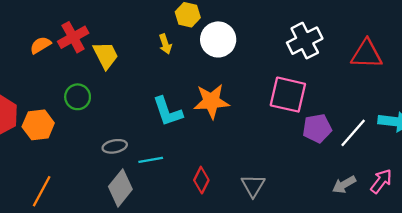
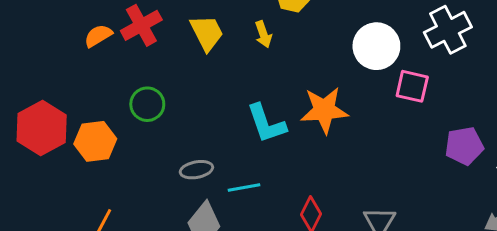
white circle: (218, 39) -> (376, 46), moved
yellow trapezoid: (106, 55) -> (207, 33), moved
pink square: (288, 95) -> (412, 86), moved, size x0.7

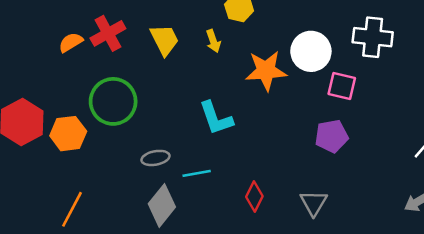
white cross: (448, 30) -> (373, 37), turned 33
green circle: (147, 104) -> (113, 101), size x1.6
orange star: (324, 110) -> (266, 71), moved
purple pentagon: (464, 146) -> (332, 136), moved

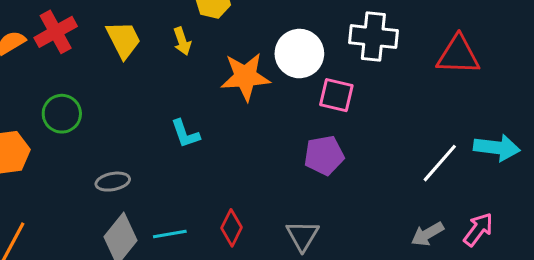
green circle: (113, 101) -> (62, 114), size x0.7
cyan L-shape: (216, 118) -> (185, 134), size x0.7
cyan line: (197, 173) -> (170, 234), moved

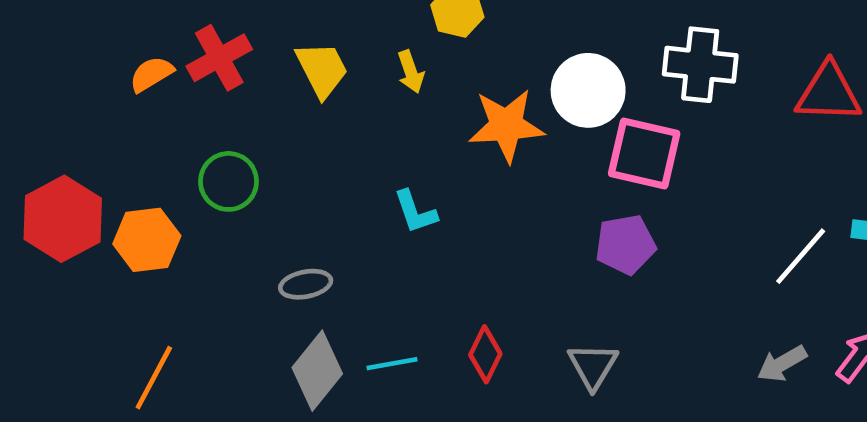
pink square: (336, 95) -> (644, 153), size x1.4

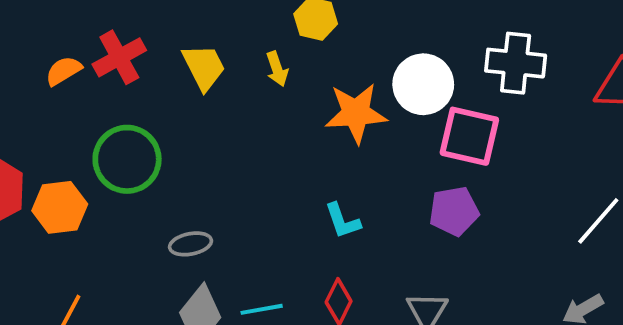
green circle: (229, 181) -> (127, 159), size x1.4
cyan L-shape: (415, 212) -> (342, 221), moved

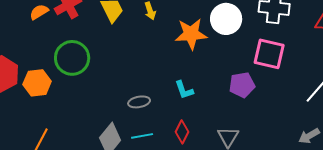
pink square: (469, 136) -> (269, 54), moved
gray ellipse: (190, 244) -> (139, 102), moved

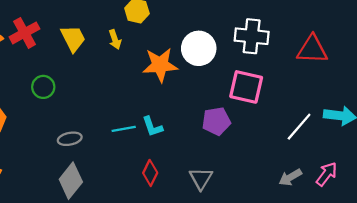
green circle: (72, 58) -> (43, 87), moved, size x0.6
gray ellipse: (139, 102) -> (70, 139), moved
cyan line: (142, 136) -> (124, 129), moved

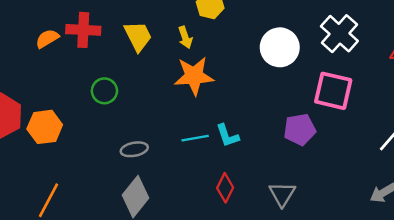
red cross: (24, 33) -> (83, 30), turned 32
white cross: (252, 36) -> (339, 34), turned 36
orange star: (160, 65) -> (194, 76), moved

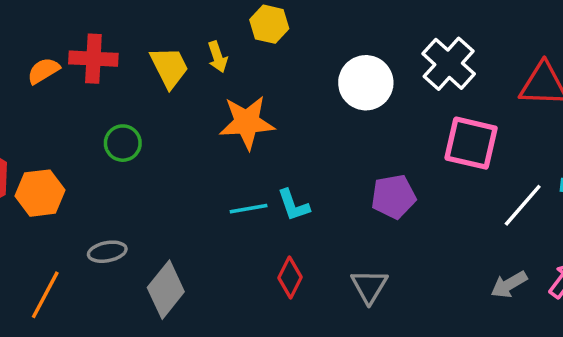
yellow arrow: (185, 37) -> (218, 57), moved
pink square: (333, 91) -> (471, 143), moved
gray ellipse: (134, 149) -> (107, 252), moved

